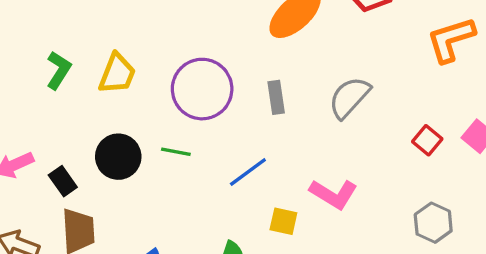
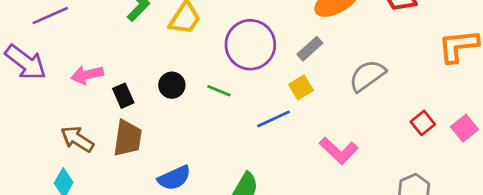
gray rectangle: (276, 97) -> (310, 49), moved, turned 45
black circle: (118, 157) -> (172, 85), size x0.7
yellow square: (283, 221) -> (301, 87), moved, turned 35

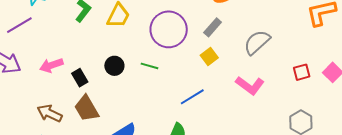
blue line: (274, 119) -> (192, 97), moved
red square: (423, 123) -> (302, 72), turned 30
brown trapezoid: (128, 138) -> (86, 108), turned 148
pink L-shape: (339, 151) -> (250, 85), moved

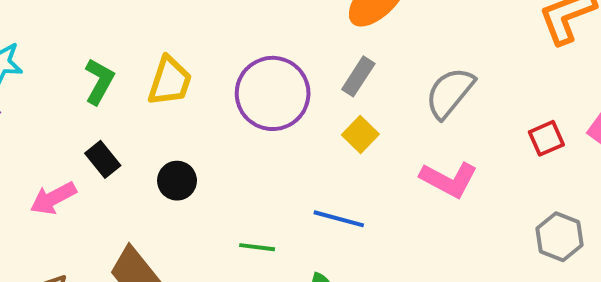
green line: (149, 66) -> (257, 247), moved
black rectangle: (80, 78) -> (103, 159), moved
blue line: (192, 97) -> (339, 219), turned 55

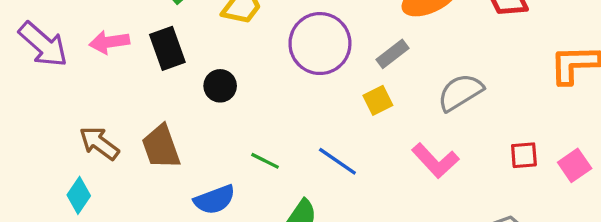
black rectangle: (103, 159) -> (167, 48), size x1.4
pink arrow: (53, 198) -> (109, 42), moved

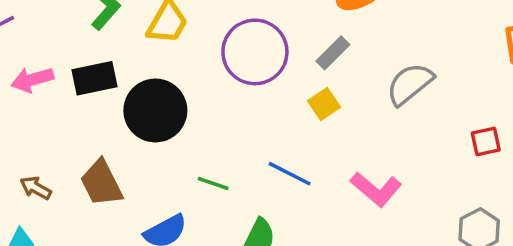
black rectangle: (167, 48) -> (94, 78), turned -75
black circle: (220, 86) -> (155, 110), size x1.8
brown arrow: (99, 143) -> (36, 188), size x0.7
pink L-shape: (435, 161) -> (376, 189), moved

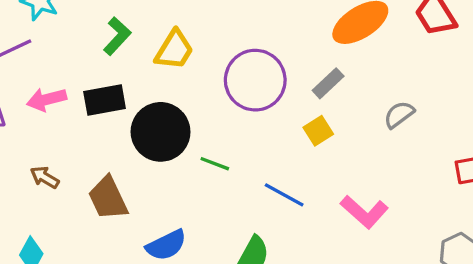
gray semicircle: (410, 84) -> (399, 115), size x0.7
green line: (213, 183) -> (215, 164), moved
brown arrow: (36, 188) -> (45, 177), moved

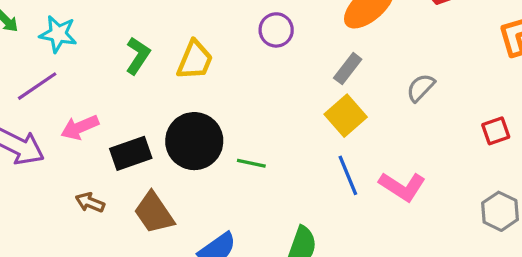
purple circle: (255, 80) -> (276, 30), moved, size x0.6
black rectangle: (105, 100) -> (131, 153), moved
yellow square: (318, 131) -> (346, 116), size x1.4
blue line: (284, 195) -> (348, 175), moved, turned 48

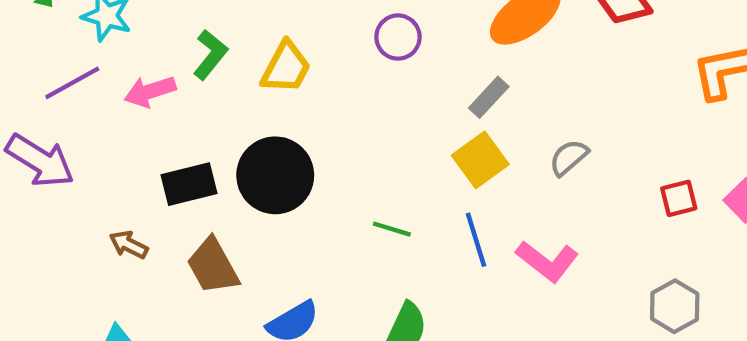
gray semicircle: (421, 88) -> (569, 158), moved
pink arrow: (80, 127) -> (150, 91), moved
green line: (251, 163) -> (392, 229), moved

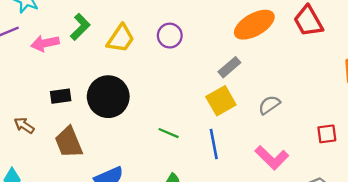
purple circle: (398, 37) -> (170, 36), moved
black rectangle: (189, 184) -> (61, 96), size x0.7
pink L-shape: (547, 261) -> (272, 158), moved

